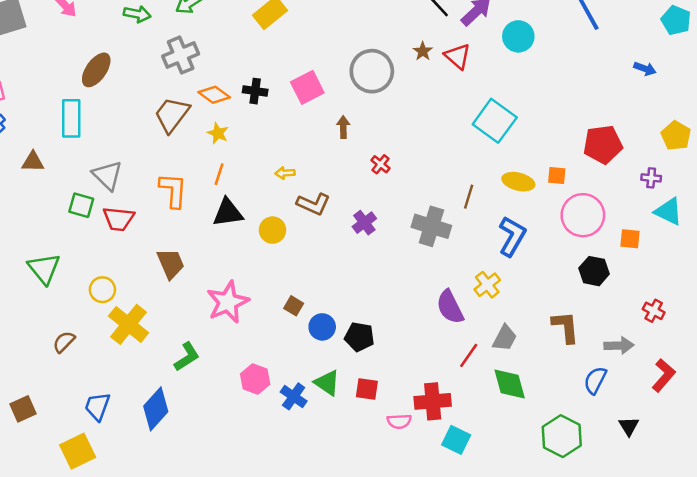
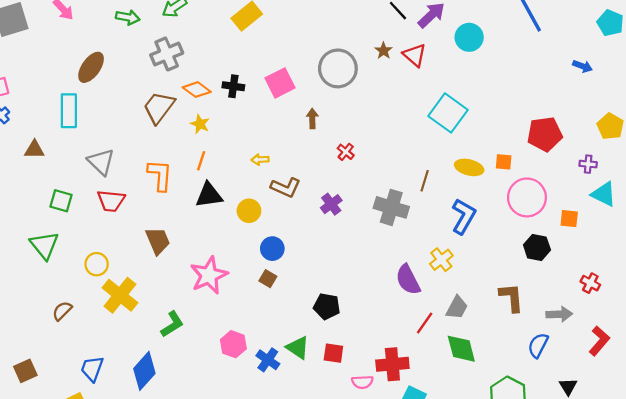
green square: (81, 205) -> (61, 201), moved
blue circle: (322, 327) -> (272, 249), moved

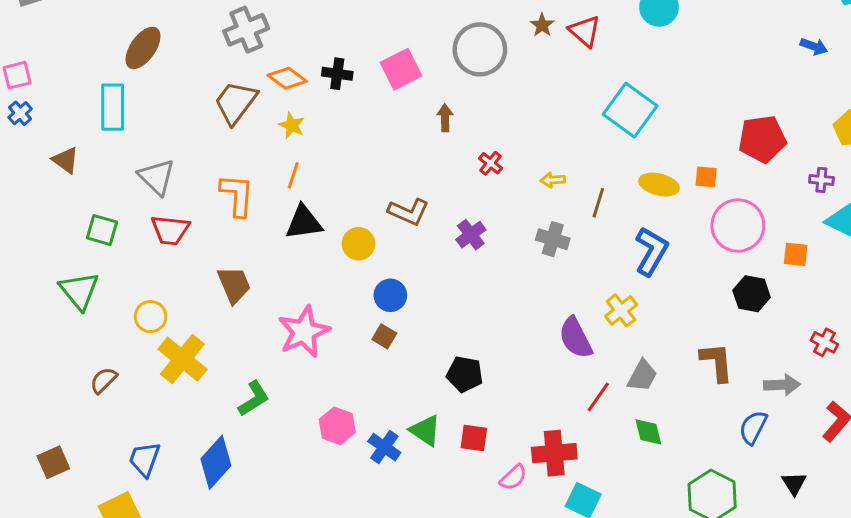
brown triangle: (34, 150) -> (66, 160), turned 35
yellow arrow: (260, 160) -> (553, 180), moved
gray cross: (391, 207) -> (553, 239), size x0.7
green diamond: (461, 349) -> (648, 432), size x0.7
pink semicircle: (362, 382) -> (513, 477), turned -40

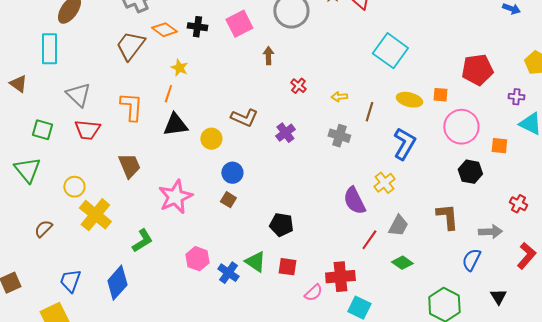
yellow star: (292, 125) -> (179, 68), moved
green diamond: (648, 432) -> (402, 263), turned -40

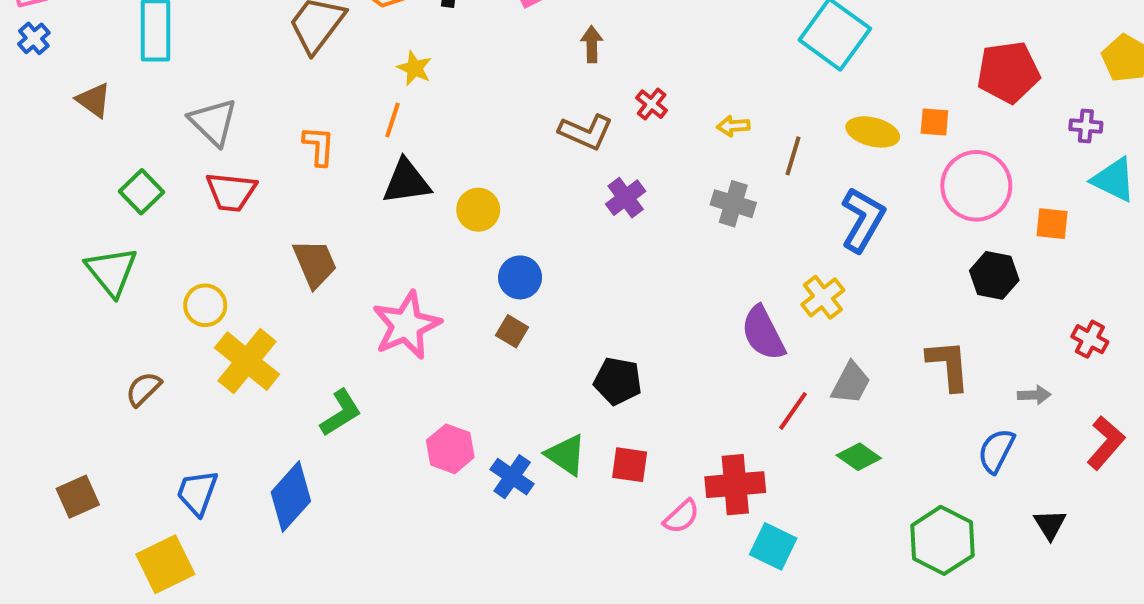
orange L-shape: (131, 107) -> (319, 146), size x0.7
brown L-shape: (244, 118) -> (586, 132), moved
green square: (42, 130) -> (141, 192), turned 30
gray arrow: (490, 232) -> (1034, 395), size x0.7

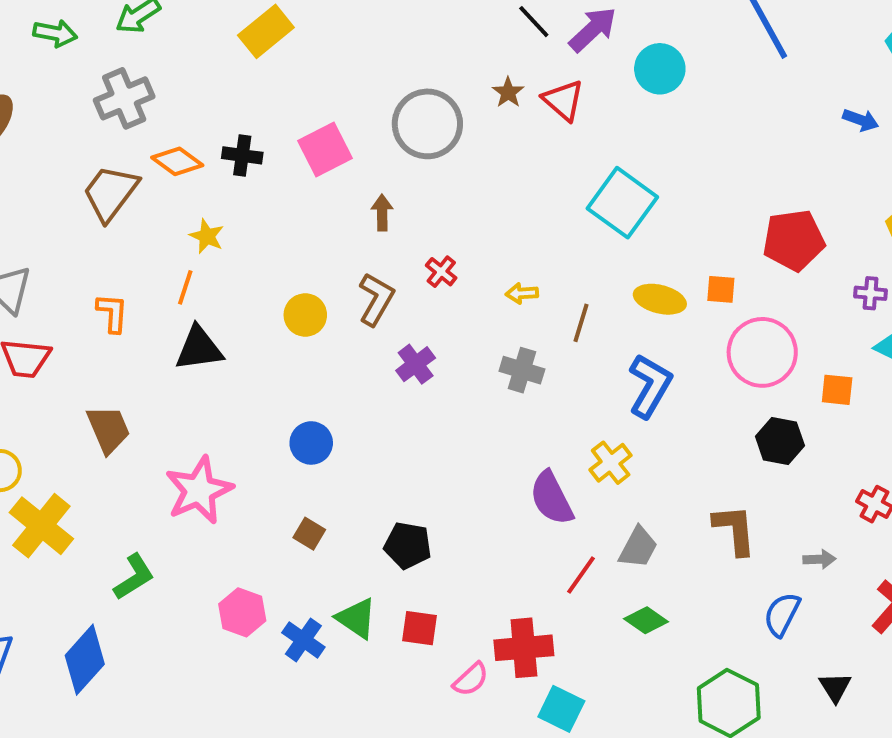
brown L-shape: (586, 132) -> (376, 299), turned -84
yellow circle: (478, 210) -> (305, 315), moved
brown square: (512, 331) -> (309, 534), moved

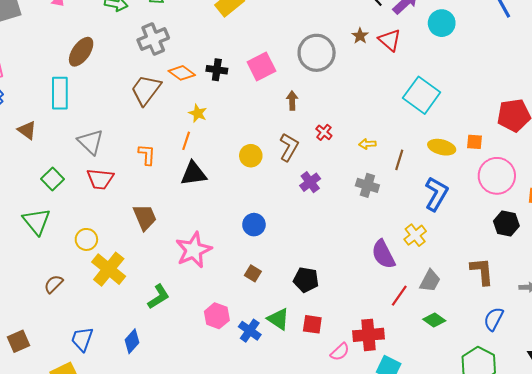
blue semicircle: (782, 614) -> (494, 319), moved
blue diamond: (85, 660) -> (132, 341), size x0.7

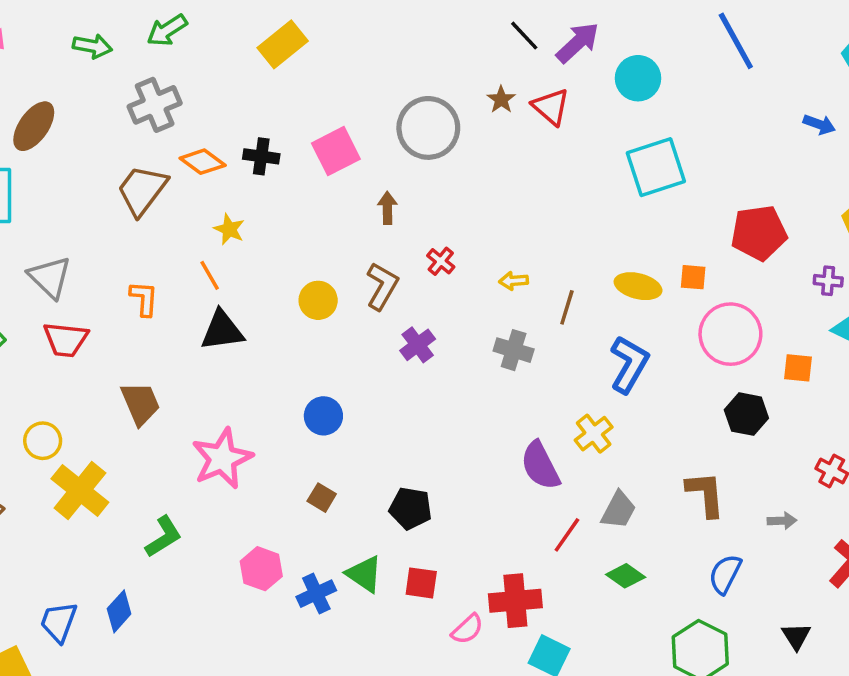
cyan square: (422, 95) -> (656, 167), moved, turned 36
orange line: (186, 141) -> (210, 275), turned -48
blue cross: (250, 331) -> (316, 594), turned 30
blue trapezoid: (82, 339) -> (59, 622), moved

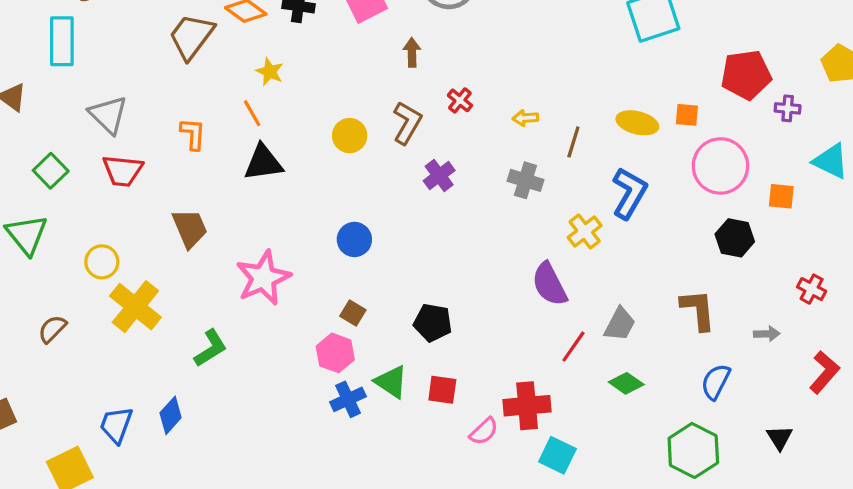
purple cross: (828, 281) -> (788, 108), moved
yellow cross: (594, 434) -> (585, 231), moved
pink hexagon: (261, 569) -> (335, 353), moved

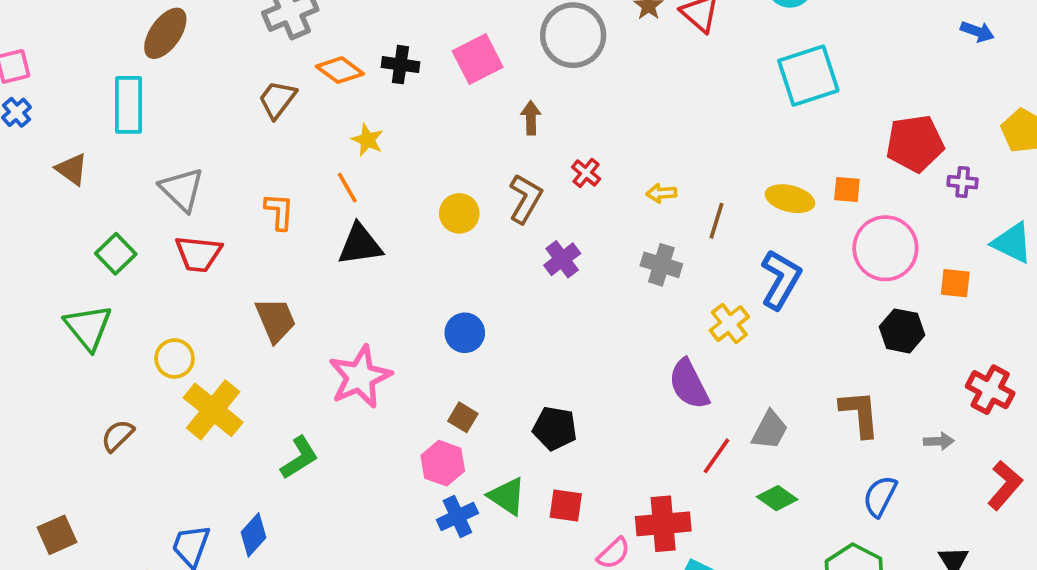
brown trapezoid: (191, 36) -> (277, 99), size x0.7
red cross: (812, 289) -> (990, 390), size x1.4

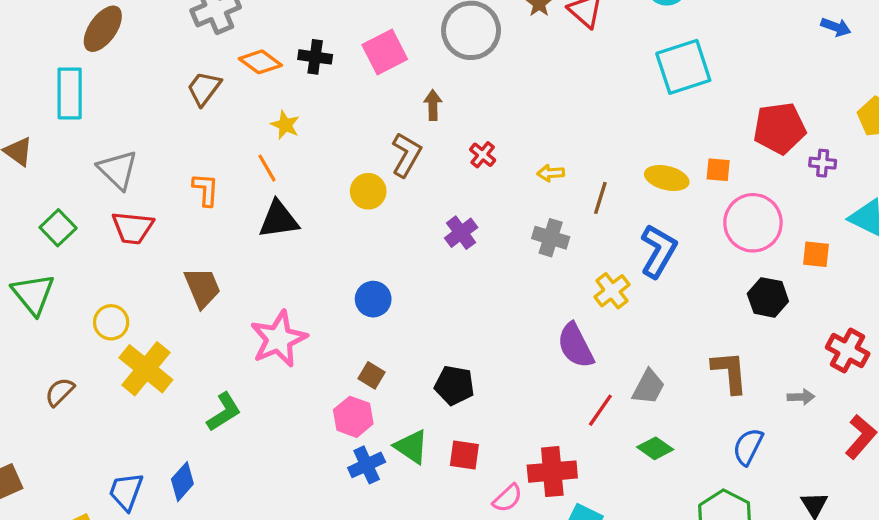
brown L-shape: (525, 199) -> (406, 155), moved

